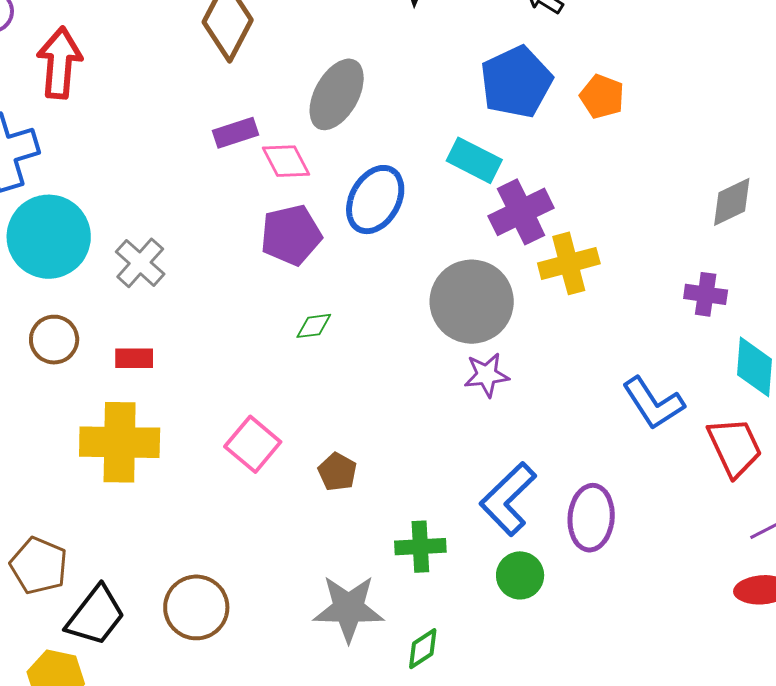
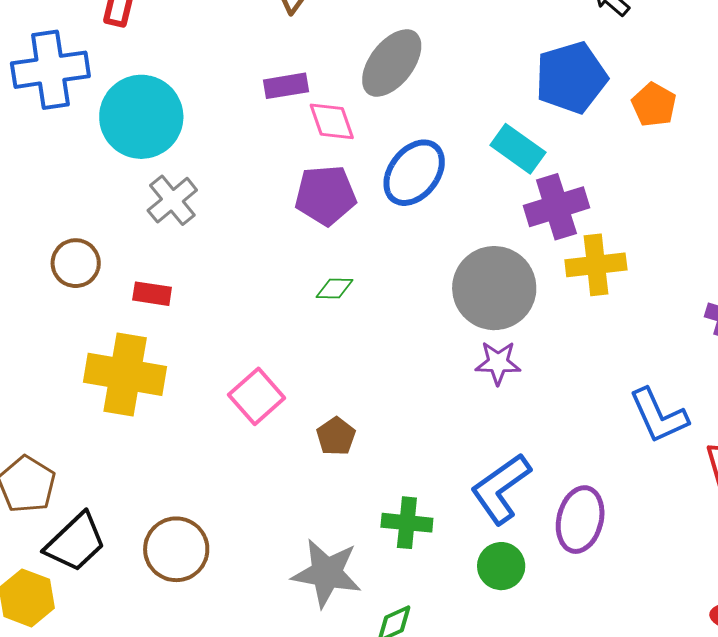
cyan circle: (49, 237) -> (141, 117), moved

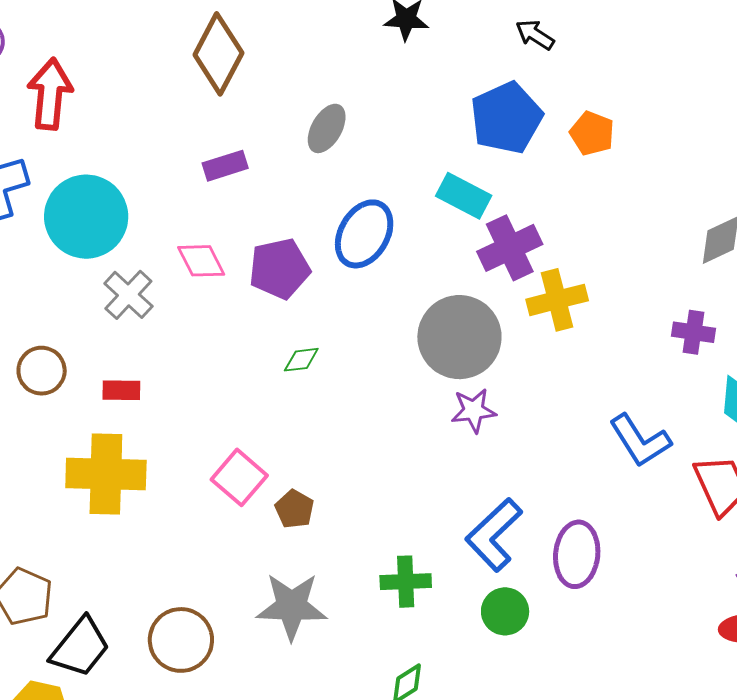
gray ellipse: (392, 63) -> (327, 128), size x0.7
pink diamond: (332, 121) -> (201, 261), moved
brown pentagon: (336, 436) -> (295, 509), moved
gray star: (327, 573) -> (292, 606), moved

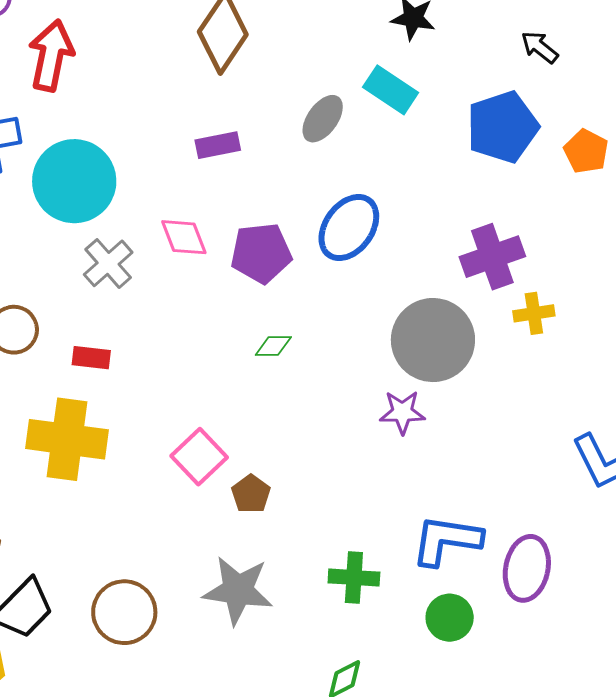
cyan rectangle: (464, 196) -> (391, 90), moved
yellow cross: (557, 300) -> (534, 313), size x0.7
purple star: (474, 411) -> (402, 412), moved
blue L-shape: (494, 535) -> (446, 540), turned 46

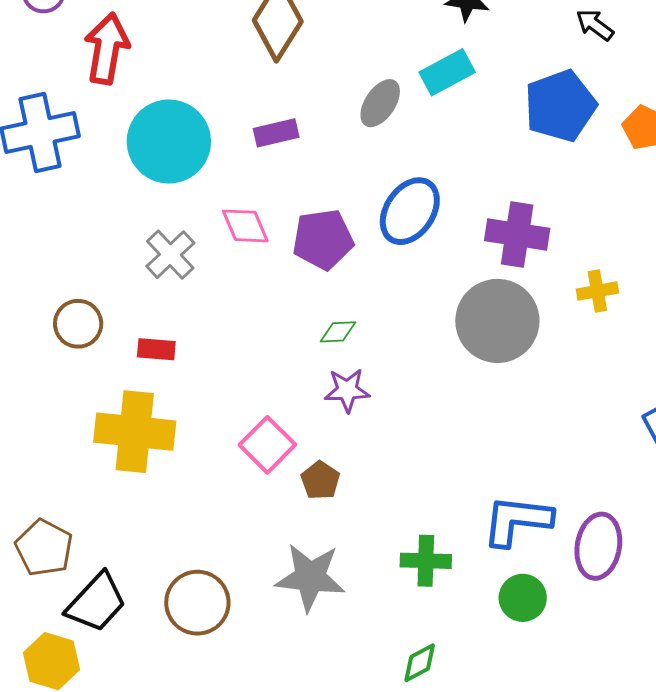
cyan rectangle: (391, 90) -> (447, 72), turned -60
cyan circle: (74, 181) -> (169, 142), moved
purple cross: (492, 257) -> (517, 234), moved, turned 30
purple star: (402, 412) -> (347, 390), moved

